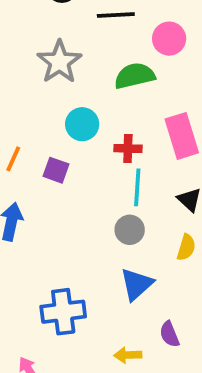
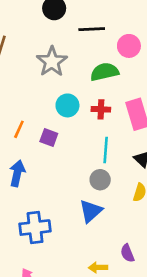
red cross: (128, 148) -> (101, 109), moved
blue triangle: (136, 284) -> (91, 211), moved
blue cross: (63, 312) -> (35, 228), moved

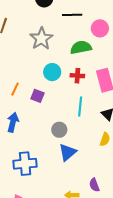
gray circle: (100, 180) -> (59, 130), moved

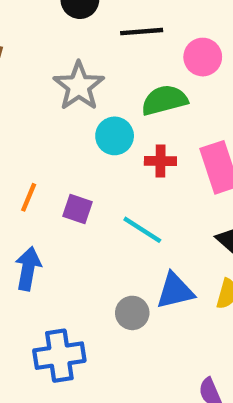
cyan circle: (52, 72) -> (115, 136), moved
cyan line: (80, 107) -> (142, 230), moved, turned -60
gray circle: (59, 130) -> (132, 313), moved
blue triangle: (68, 152) -> (175, 291), moved, turned 30

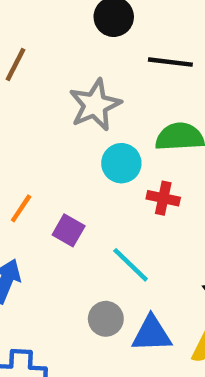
gray circle: (132, 313) -> (106, 319), moved

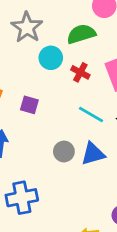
red cross: (163, 198) -> (80, 72), turned 30
cyan line: (131, 265) -> (91, 114), moved

